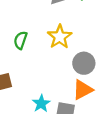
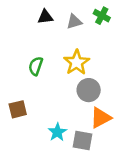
gray circle: (84, 63) -> (89, 90), moved

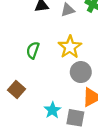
brown square: (18, 109) -> (16, 89), turned -35

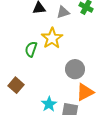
yellow star: (70, 47) -> (52, 38), moved

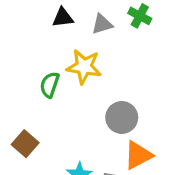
yellow star: (52, 38) -> (84, 67), turned -30

